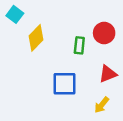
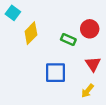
green rectangle: (79, 45) -> (68, 40), turned -72
red triangle: (108, 74) -> (93, 64), turned -42

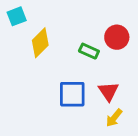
cyan square: (13, 13) -> (17, 16), turned 32
red triangle: (93, 64) -> (108, 91), moved

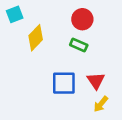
red circle: (117, 37) -> (82, 19), moved

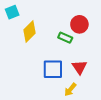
red circle: (82, 19) -> (79, 24), moved
yellow arrow: (101, 104) -> (70, 90), moved

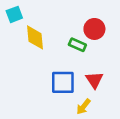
yellow diamond: (29, 31) -> (35, 37), turned -50

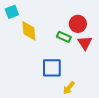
red triangle: (94, 80) -> (85, 43), moved

